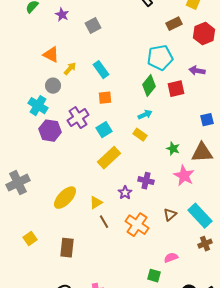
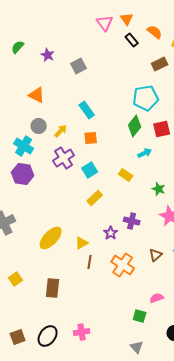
yellow arrow: (70, 69) -> (61, 131), moved
cyan arrow: (145, 115) -> (145, 153), moved
purple hexagon: (50, 131) -> (23, 174), moved
yellow rectangle: (109, 158) -> (95, 198), size x0.7
brown line: (104, 222) -> (90, 262), turned 40

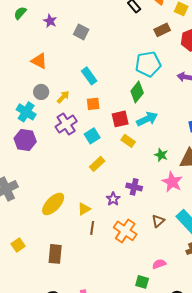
gray square: (79, 66) -> (81, 32), turned -35
red square: (162, 129) -> (120, 119), moved
cyan arrow: (145, 153) -> (147, 119), size x1.5

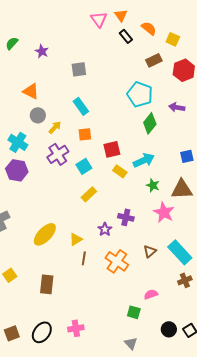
gray square: (81, 32) -> (79, 69), moved, turned -35
cyan pentagon: (148, 64) -> (140, 94), turned 30
gray circle: (41, 92) -> (38, 115), moved
green diamond: (137, 92) -> (150, 123), moved
cyan arrow: (147, 119) -> (144, 160), moved

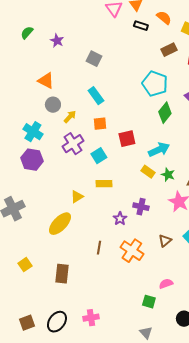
black rectangle: (126, 36) -> (141, 26), turned -32
gray square: (79, 69) -> (94, 59), turned 35
yellow rectangle: (120, 171) -> (148, 172), moved
yellow rectangle: (89, 194) -> (104, 184), turned 42
yellow triangle: (76, 239) -> (77, 197), moved

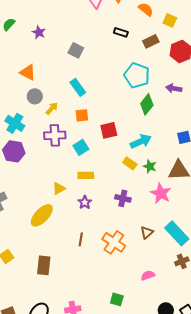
black rectangle: (141, 26) -> (121, 32), moved
purple cross: (73, 144) -> (55, 135), turned 30
purple star: (120, 219) -> (85, 202), moved
green square: (149, 302) -> (117, 299), moved

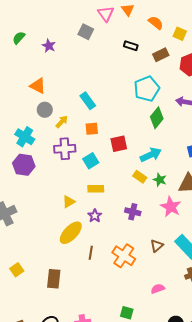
gray square: (76, 50) -> (86, 32), moved
cyan pentagon: (137, 75) -> (147, 89), turned 30
yellow ellipse: (42, 215) -> (71, 233), moved

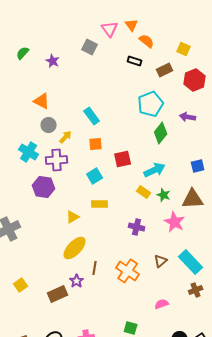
orange semicircle: (156, 23) -> (147, 41), moved
purple cross: (65, 149) -> (57, 160), moved
purple hexagon: (24, 165) -> (44, 187), moved
purple star: (95, 216) -> (77, 281), moved
brown rectangle: (54, 279) -> (58, 294), turned 60

